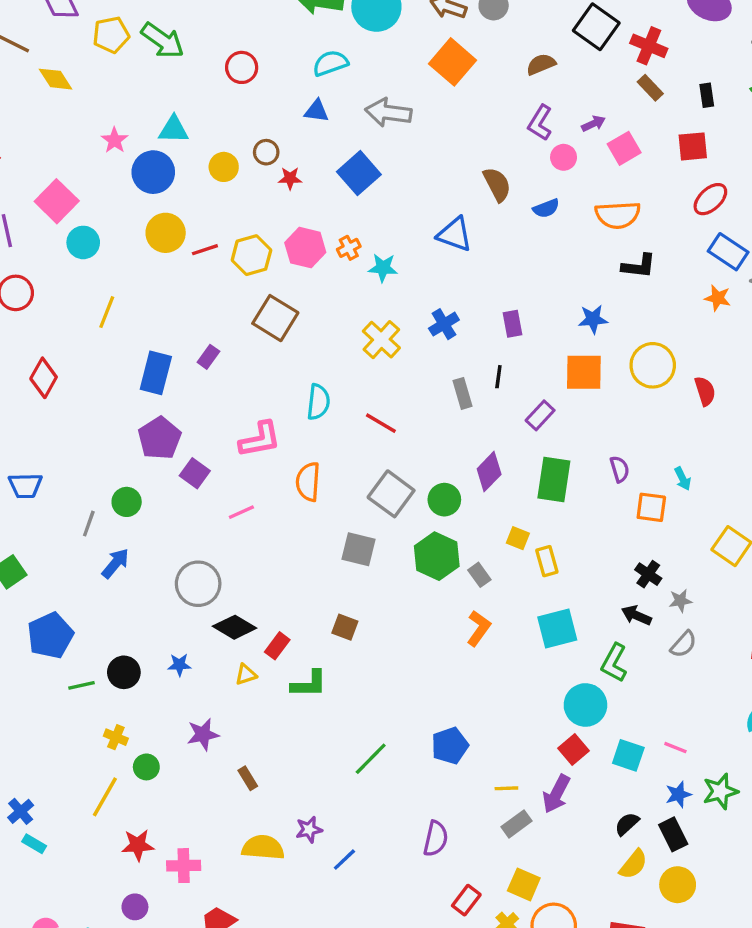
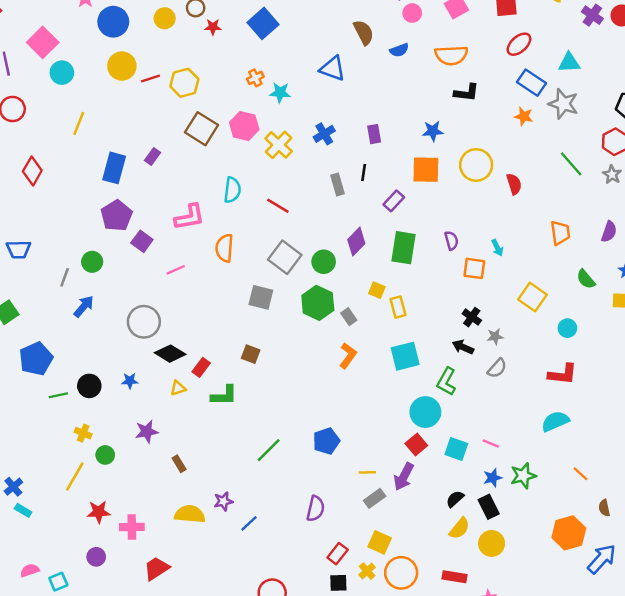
pink hexagon: (305, 248) -> (244, 126), moved

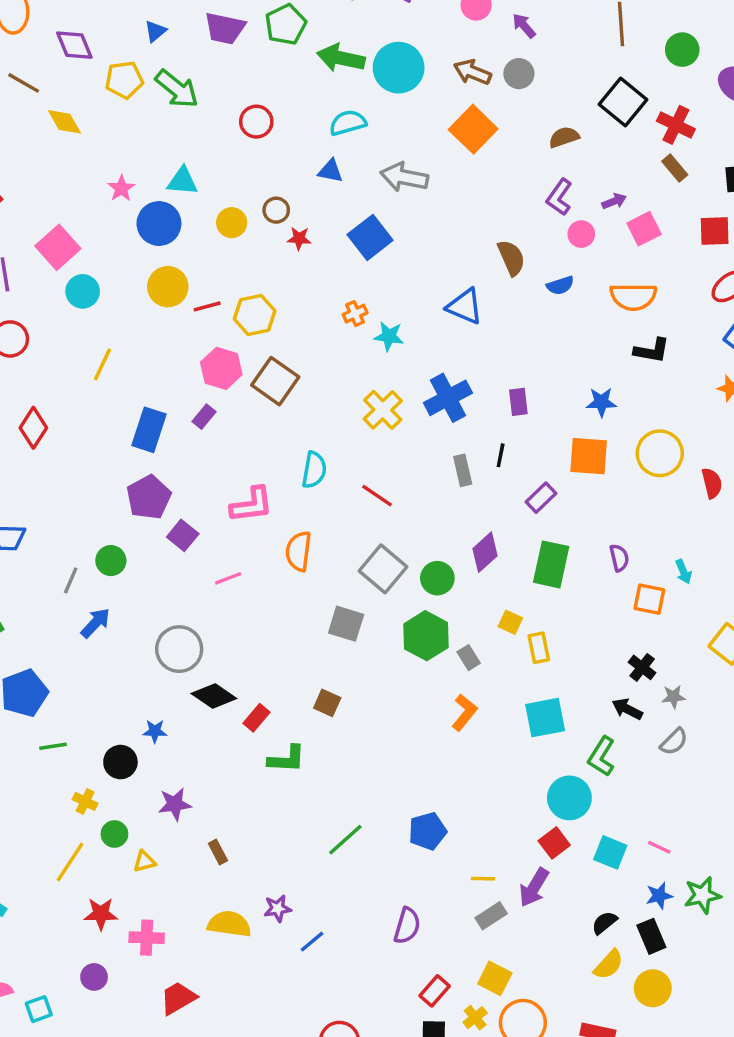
pink hexagon: (244, 126) -> (221, 368), moved
blue cross: (324, 134) -> (448, 398), size x1.5
black circle: (89, 386) -> (120, 762), moved
yellow triangle: (178, 388) -> (144, 861), moved

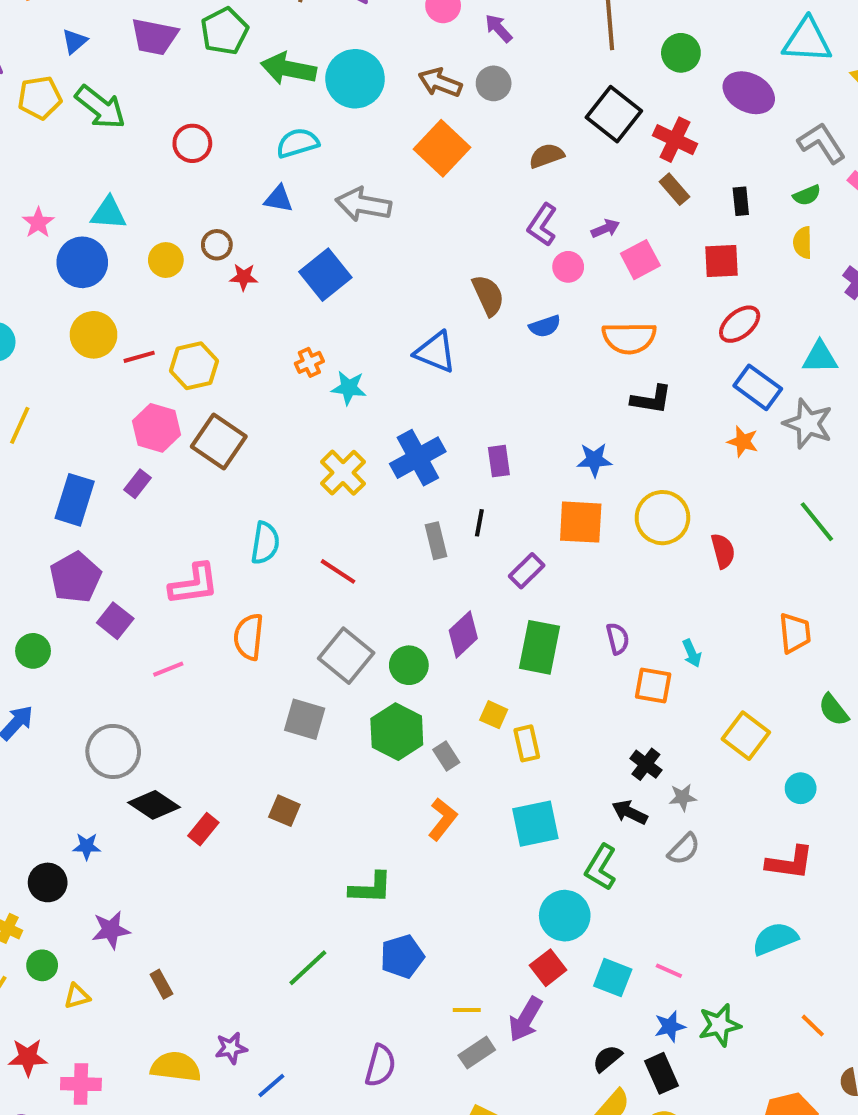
green L-shape: (287, 759) -> (371, 888), moved

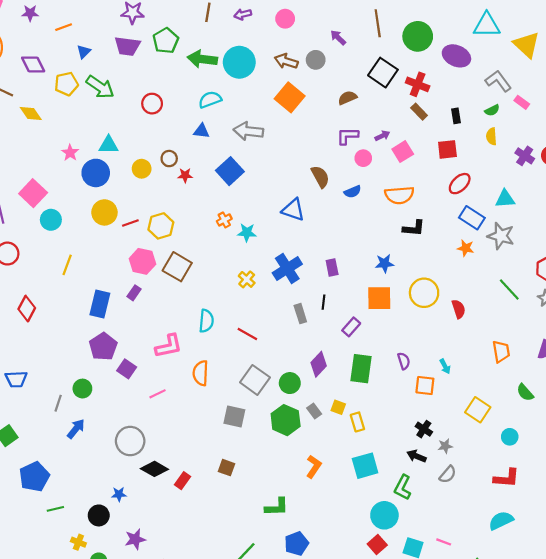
purple arrow: (499, 28) -> (338, 38), moved
green circle: (681, 53) -> (418, 36), size x1.4
purple L-shape: (542, 225) -> (347, 136), turned 60
yellow cross: (343, 473) -> (247, 279), size x0.7
gray rectangle: (446, 756) -> (314, 411), moved

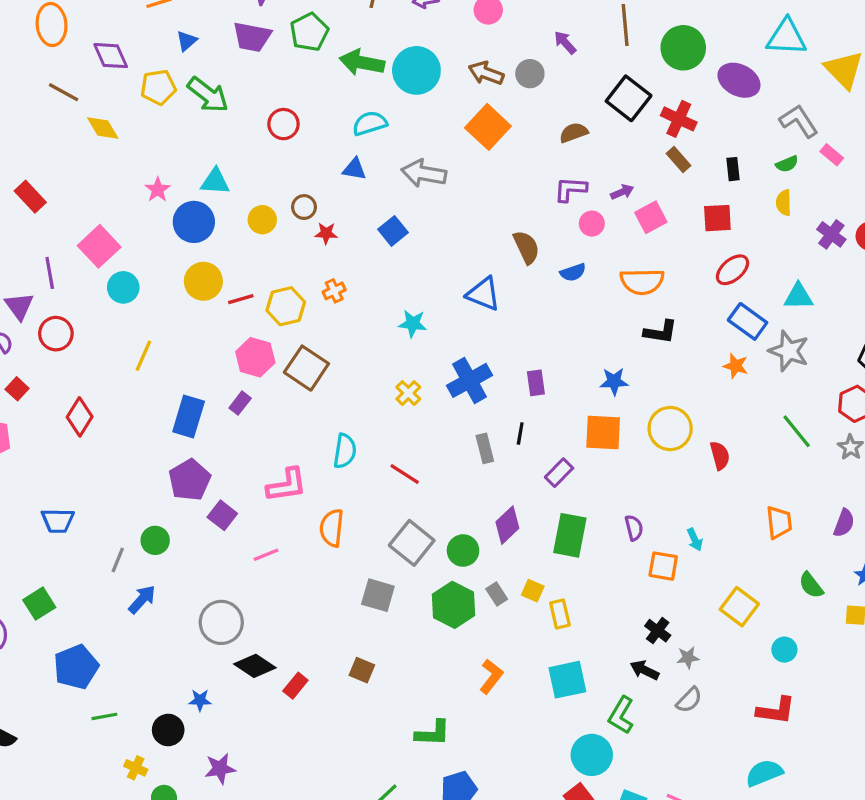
blue square: (230, 171) -> (393, 231), size x0.7
orange cross: (224, 220) -> (334, 291), moved

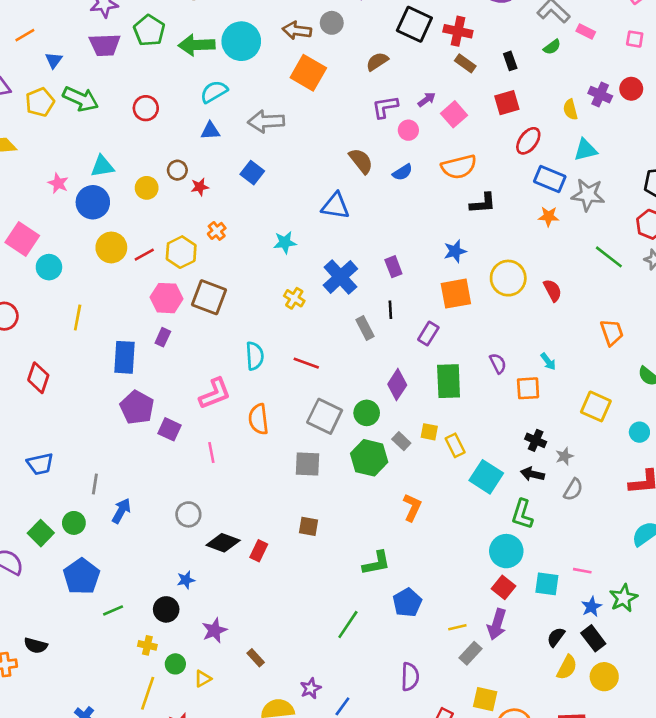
yellow semicircle: (784, 203) -> (570, 109), moved
green circle: (155, 540) -> (74, 523), moved
pink line: (266, 555) -> (211, 453), turned -66
gray circle: (221, 622) -> (188, 514), size x0.7
cyan square: (567, 680) -> (486, 477), moved, turned -32

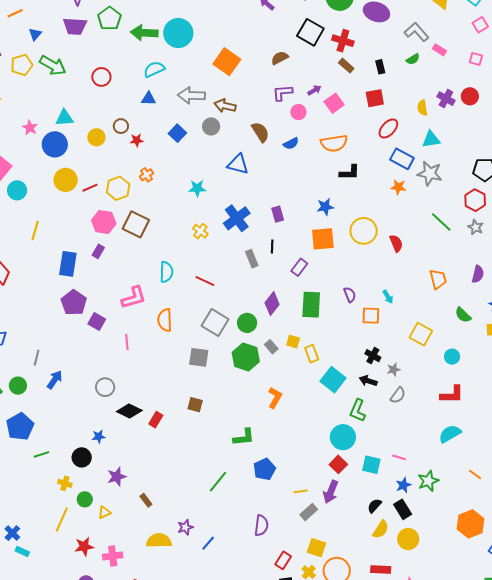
gray circle: (332, 23) -> (211, 126), moved
brown arrow: (297, 31) -> (225, 106), moved

